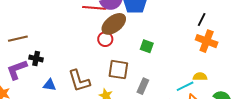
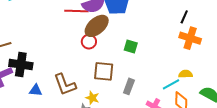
black cross: (36, 58) -> (21, 65), size x1.6

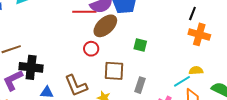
red circle: (89, 42) -> (91, 49), moved

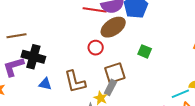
brown square: (114, 71) -> (115, 73), turned -30
gray rectangle: (140, 85) -> (110, 87), moved

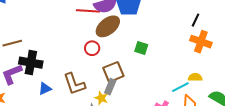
blue triangle: (45, 84) -> (45, 89), turned -32

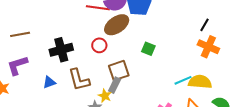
black cross: (31, 63) -> (61, 50), moved, turned -30
yellow semicircle: (195, 77) -> (200, 82), size x1.6
cyan line: (180, 87) -> (183, 80), moved

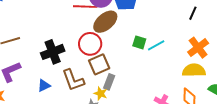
red circle: (99, 45) -> (90, 44), size x1.5
orange cross: (208, 47) -> (198, 48), moved, turned 35
brown square: (119, 71) -> (99, 64), moved
cyan line: (183, 80) -> (156, 45), moved

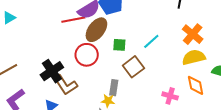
green square: (139, 42) -> (119, 45), moved
brown square: (99, 64) -> (133, 67), moved
brown L-shape: (73, 80) -> (66, 85), moved

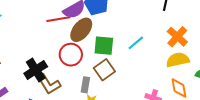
green square: (119, 45) -> (104, 46), size x1.5
brown square: (133, 67) -> (104, 70), moved
gray rectangle: (114, 88) -> (85, 85), moved

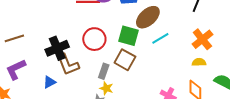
brown ellipse: (81, 30) -> (148, 17), moved
yellow semicircle: (178, 60) -> (199, 62), size x0.6
brown square: (104, 70) -> (125, 60), turned -35

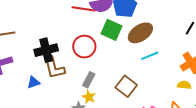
green square: (128, 36) -> (112, 30), moved
brown square: (125, 60) -> (126, 86), moved

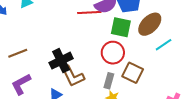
red circle: (84, 47) -> (113, 53), moved
brown square: (126, 86) -> (133, 73), moved

